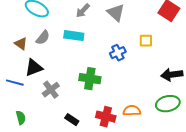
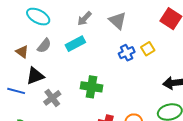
cyan rectangle: (74, 36) -> (75, 44), turned -36
yellow square: (146, 41) -> (148, 49), turned -32
blue cross: (118, 53) -> (127, 53), moved

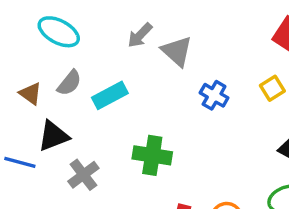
gray triangle: (118, 21) -> (177, 51), moved
cyan rectangle: (75, 44) -> (110, 95), moved
yellow square: (148, 49) -> (272, 88), moved
blue cross: (127, 53) -> (214, 95), turned -35

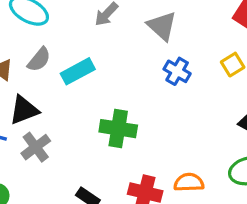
gray triangle: (177, 51) -> (162, 26), moved
gray cross: (83, 175) -> (36, 147), moved

